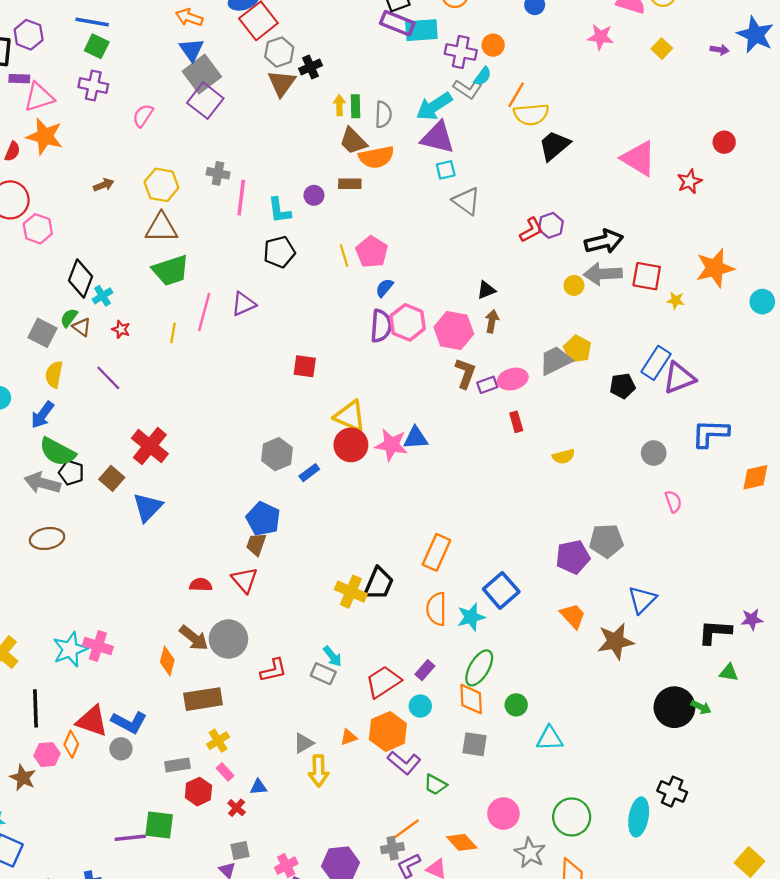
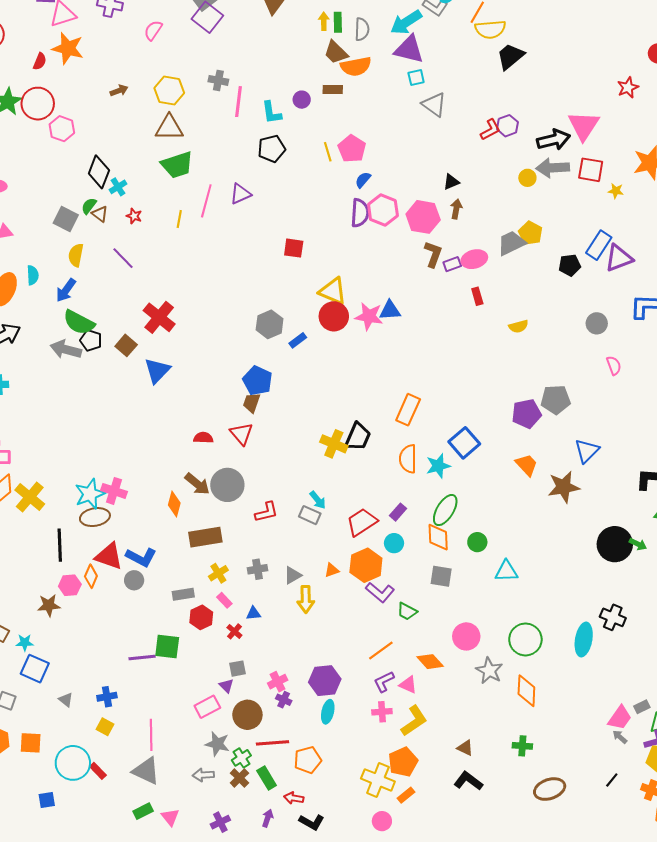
pink triangle: (639, 158) -> (584, 126), moved, turned 32
brown ellipse: (47, 538) -> (95, 517), moved
brown star: (23, 778) -> (49, 605), turned -30
gray cross: (393, 848) -> (258, 569), moved

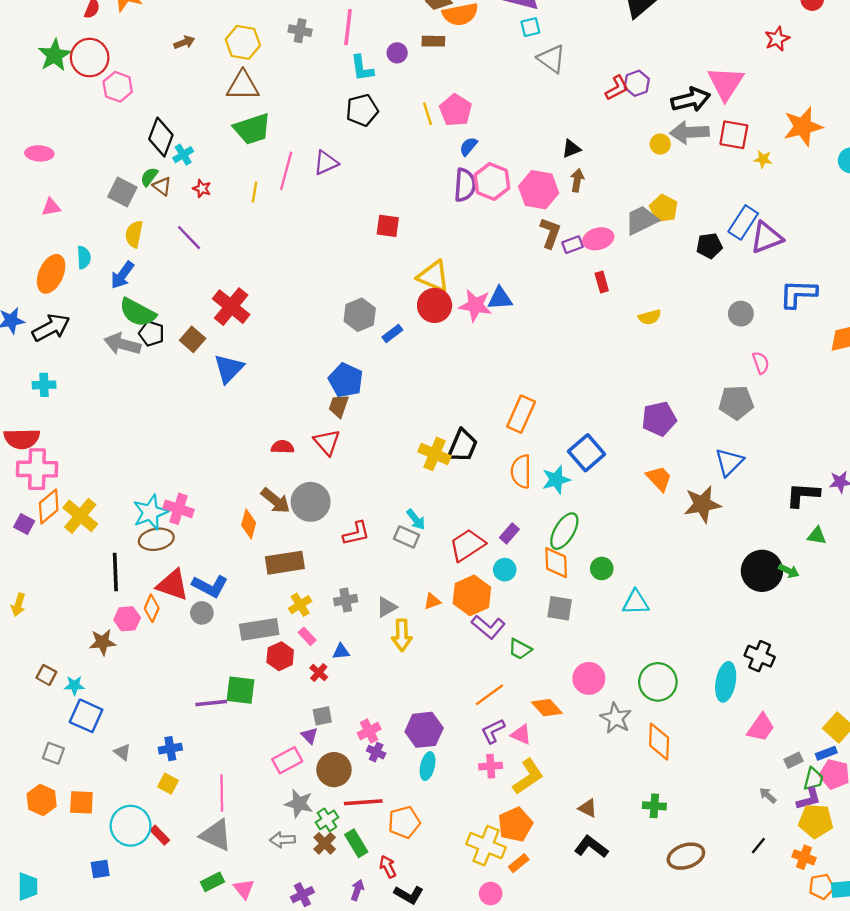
pink line: (238, 102) -> (348, 27), moved
gray pentagon: (556, 400) -> (736, 402), moved
gray rectangle: (183, 594) -> (259, 629), size x1.5
pink trapezoid: (620, 718) -> (761, 728), moved
red arrow: (294, 798) -> (388, 867), turned 54

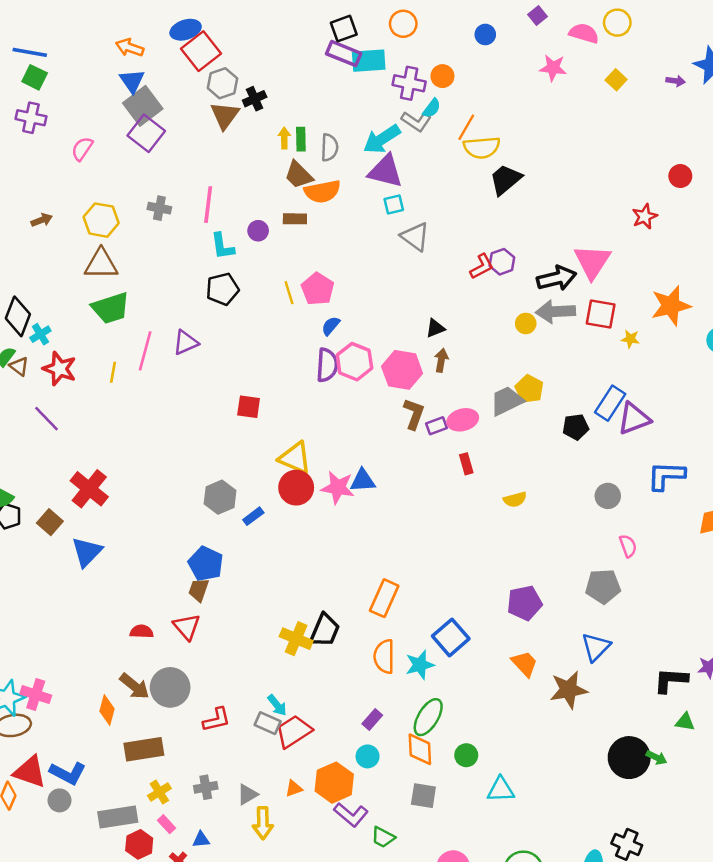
red star: (202, 189) -> (59, 369), size x1.8
red trapezoid: (467, 545) -> (294, 731), moved

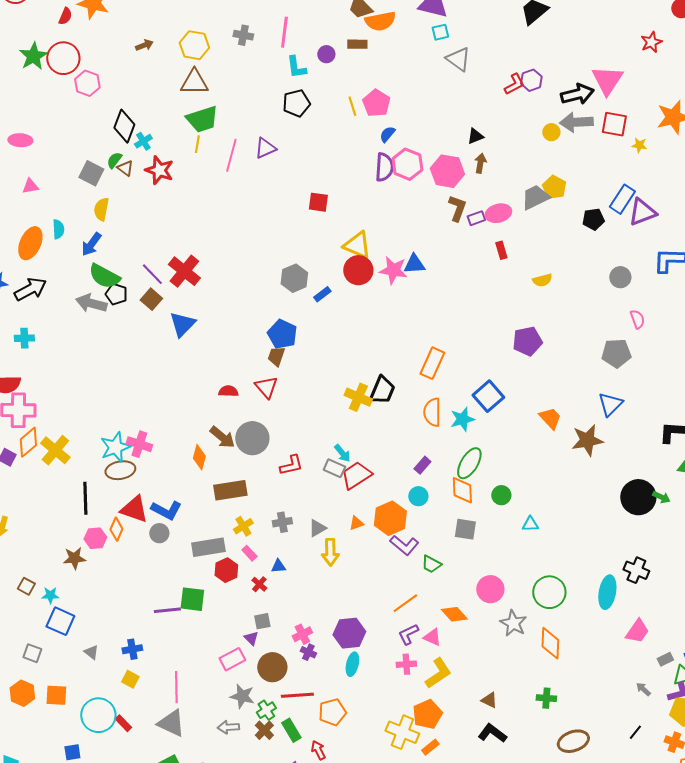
yellow line: (113, 372) -> (197, 144), moved
purple line: (46, 419) -> (152, 274), moved
purple pentagon: (525, 603) -> (527, 341), moved
cyan triangle: (501, 790) -> (530, 524), size x0.7

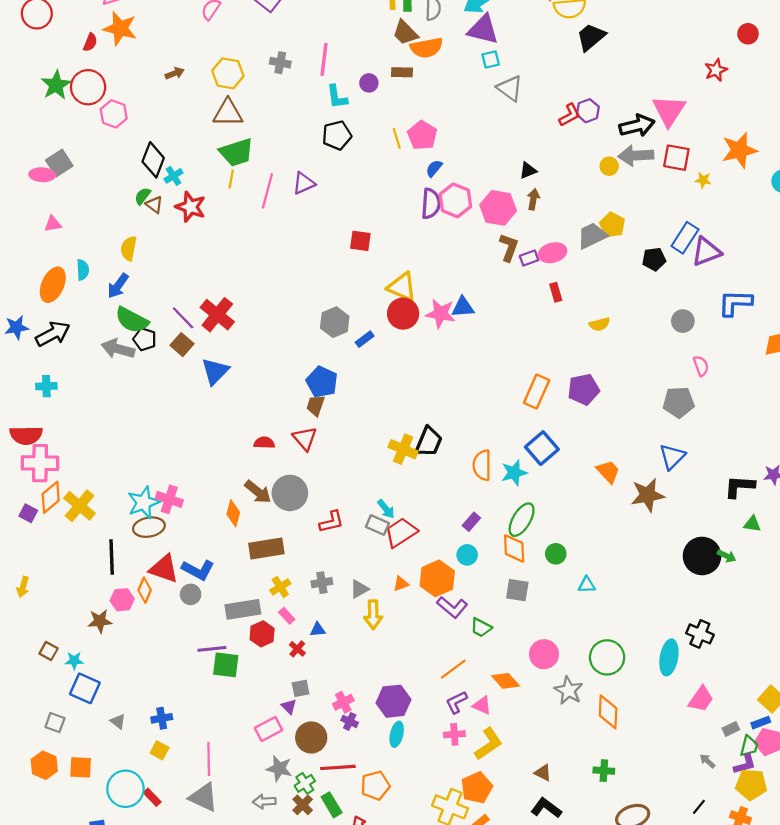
gray square: (91, 173) -> (59, 163), moved, turned 30
orange rectangle: (432, 363) -> (537, 392), moved
purple line: (167, 610) -> (212, 649), moved

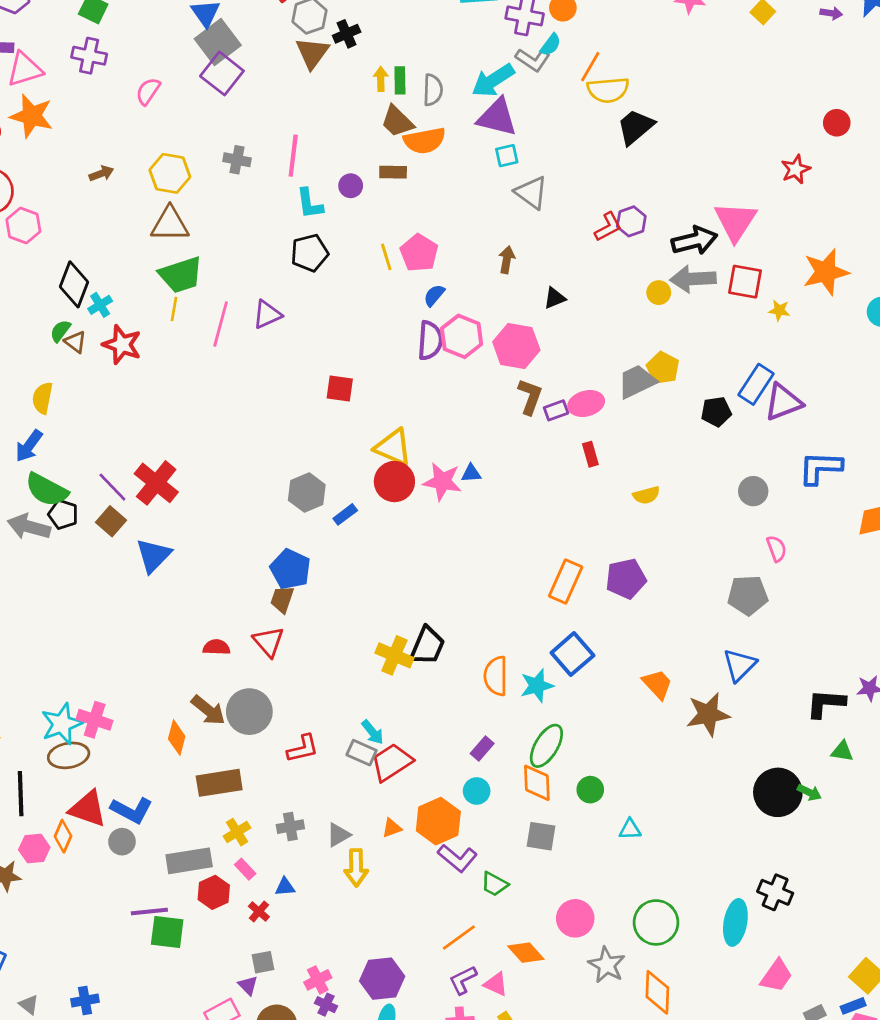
brown arrow: (533, 199) -> (507, 260), moved
blue triangle: (463, 307) -> (471, 473), size x0.7

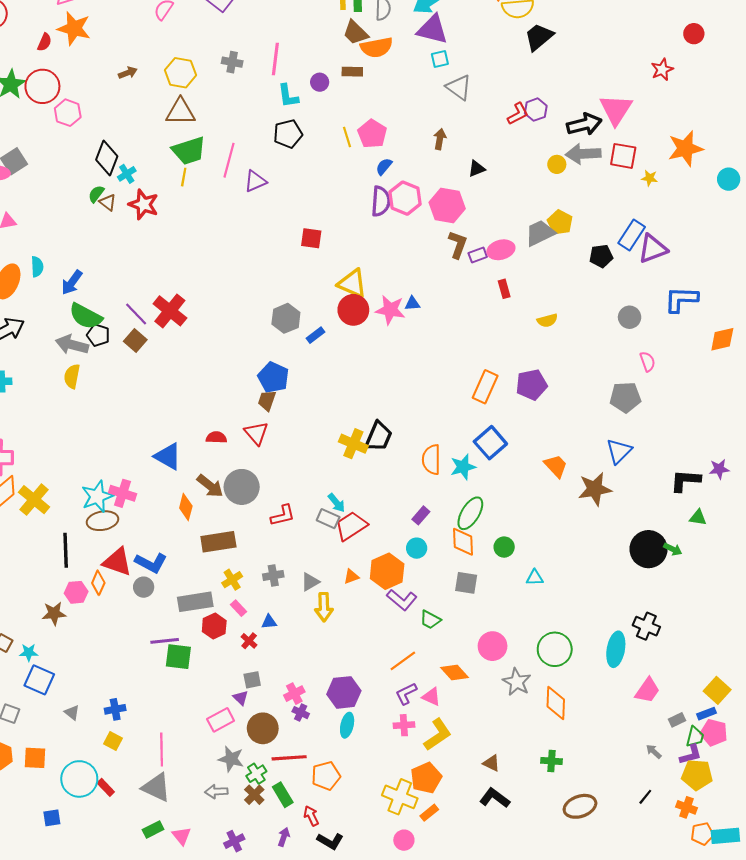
pink line: (221, 324) -> (229, 160), moved
yellow semicircle: (43, 398) -> (72, 376), moved
blue triangle: (153, 555) -> (168, 456), moved, turned -44

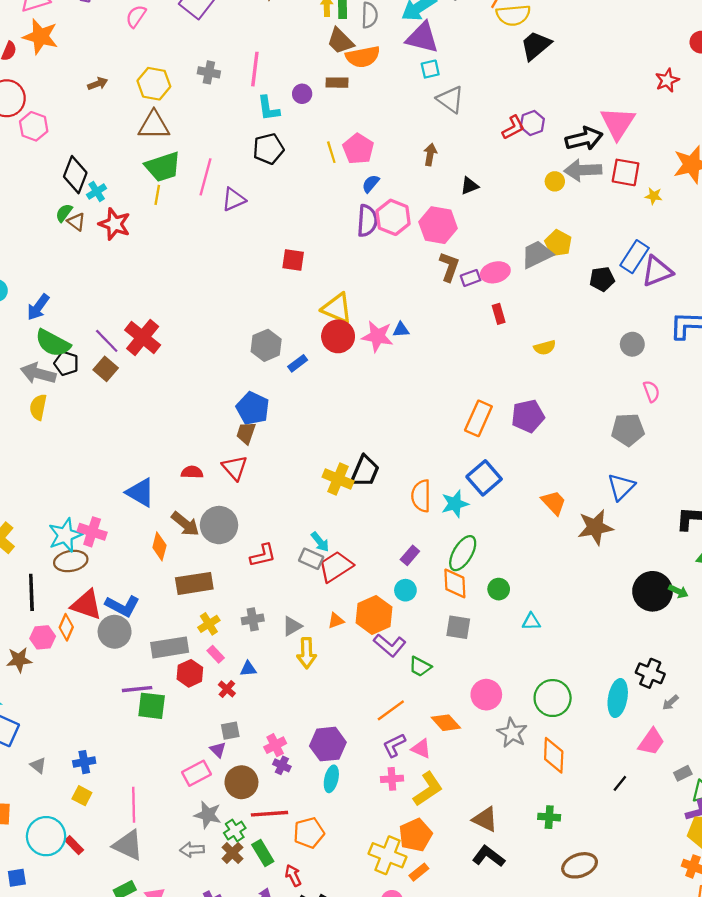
gray circle: (144, 587) -> (115, 632), size x1.5
gray arrow: (654, 752) -> (670, 703), moved, turned -84
brown triangle: (491, 763) -> (485, 819), size x1.4
black line: (645, 797) -> (620, 783), moved

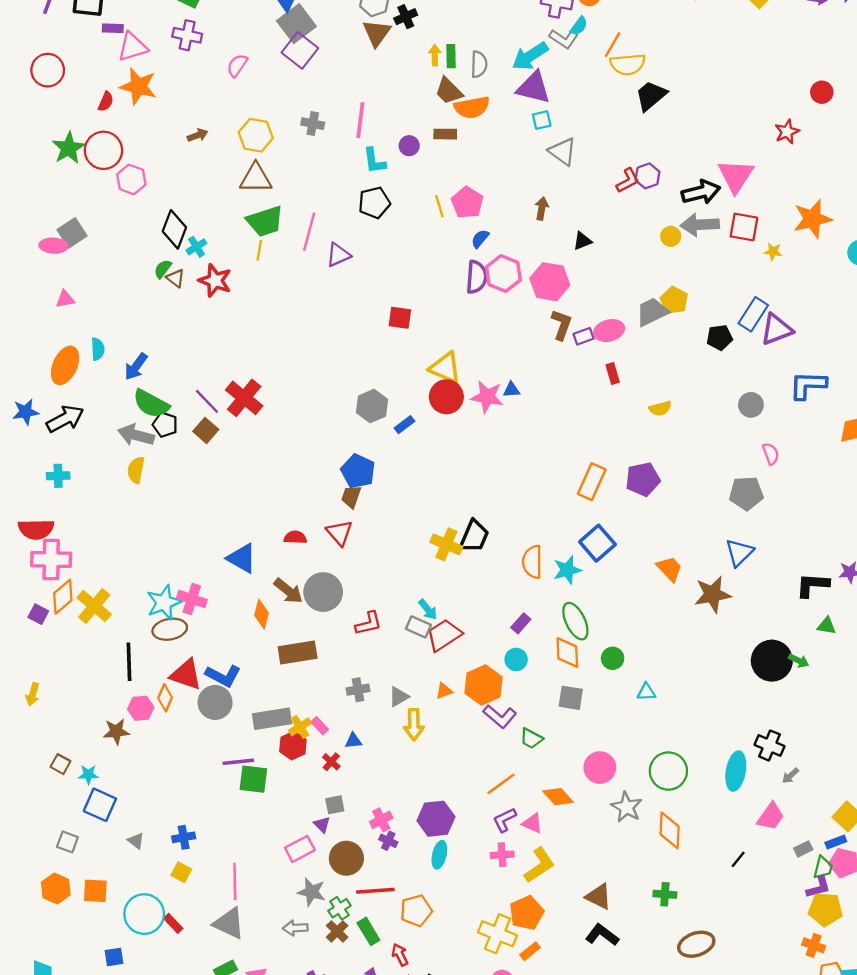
green ellipse: (463, 553) -> (575, 621), turned -57
yellow cross: (209, 624) -> (300, 727), moved

